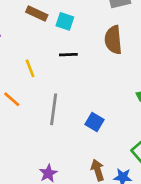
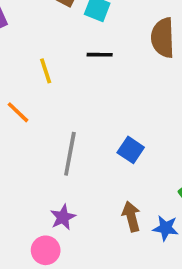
gray line: (54, 109) -> (70, 154), moved

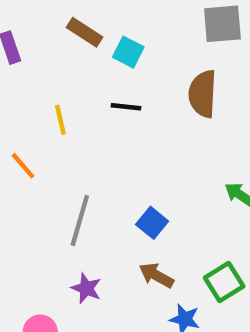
brown arrow: (131, 216) -> (156, 275), moved, turned -52
purple star: (63, 217) -> (86, 288), moved, turned -30

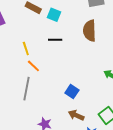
orange line: (23, 166) -> (33, 66), moved
gray line: (80, 220) -> (26, 89), moved

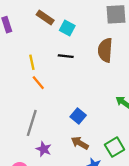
gray line: (26, 89) -> (32, 123), moved

